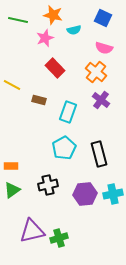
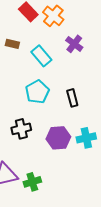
orange cross: (96, 72) -> (53, 16), moved
cyan rectangle: (68, 112) -> (41, 56), turned -60
black rectangle: (99, 154) -> (72, 98), size x0.7

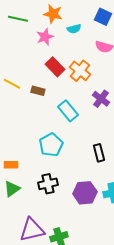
brown rectangle: (12, 44) -> (38, 91), moved
cyan pentagon: (37, 92) -> (51, 145), moved

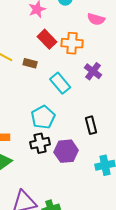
orange cross: (80, 71) -> (72, 43), turned -35
black cross: (48, 184) -> (40, 143), moved
purple hexagon: (85, 193) -> (66, 151), moved

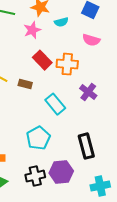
black rectangle: (91, 125) -> (86, 146), size x1.4
black cross: (40, 143) -> (35, 176), moved

